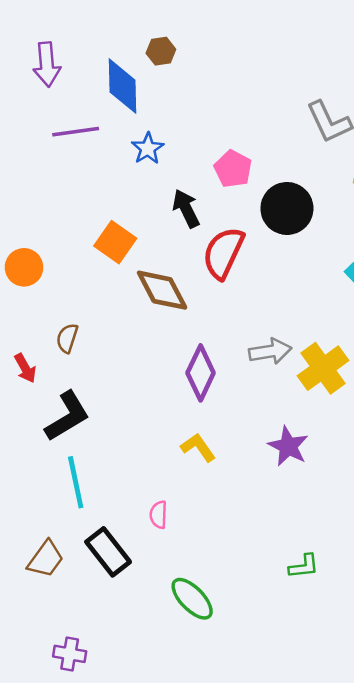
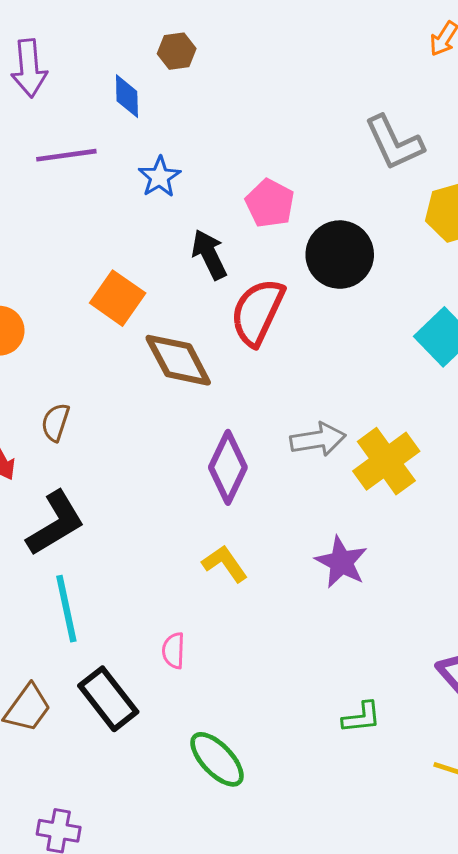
blue diamond: (122, 86) -> (127, 96), size x0.6

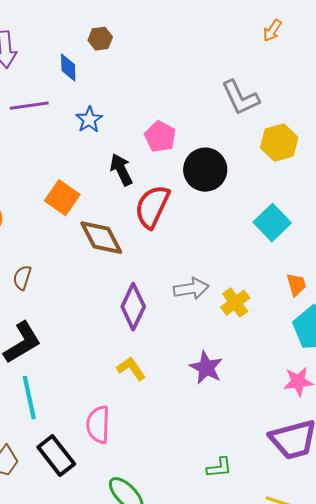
yellow cross: (386, 461) -> (235, 303), size x0.7
pink semicircle: (174, 651) -> (98, 425), size x1.6

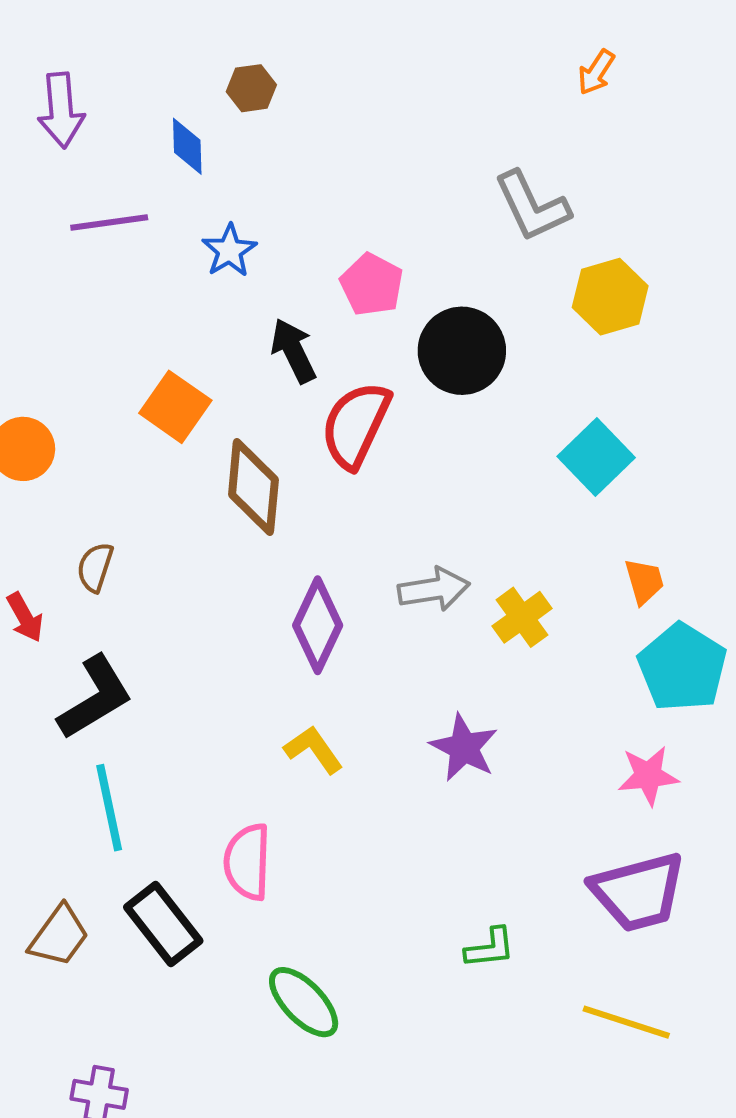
brown diamond: (101, 238) -> (253, 487), turned 33

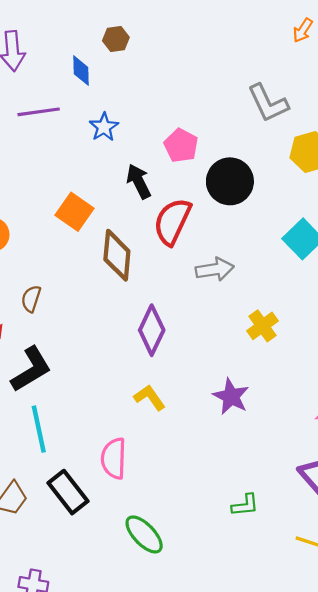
gray arrow: (434, 589) -> (215, 269), moved

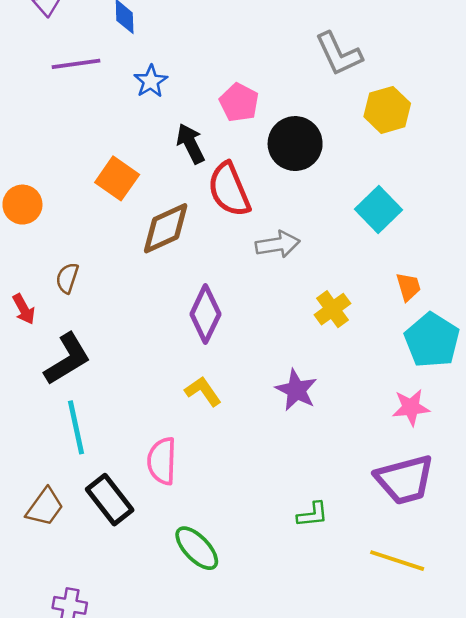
red semicircle: (172, 222) -> (229, 190), turned -48
brown diamond: (117, 255) -> (166, 228), turned 60

